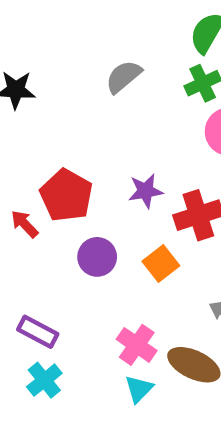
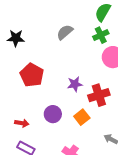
red pentagon: (66, 195) -> (32, 75), moved
red arrow: (25, 224) -> (22, 123), moved, turned 144

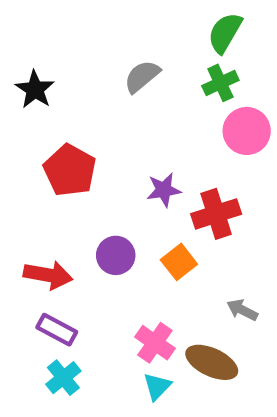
black star: (16, 38) -> (35, 89), turned 30
red arrow: (22, 123) -> (48, 275), size x1.5

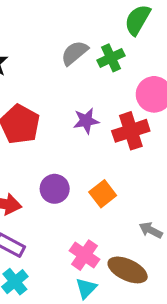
green cross: (220, 83) -> (111, 58), moved
purple star: (164, 190) -> (86, 121), moved
red cross: (216, 214) -> (131, 131), moved

